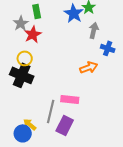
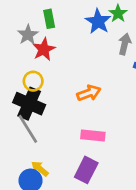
orange arrow: (89, 67) -> (89, 93), moved
gray line: (51, 111) -> (28, 129), moved, turned -45

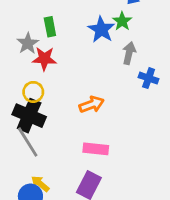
red star: (44, 49) -> (44, 59), turned 30

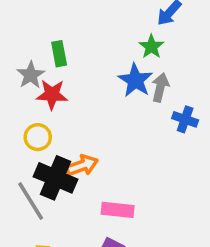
blue star: (101, 29) -> (135, 80), moved
orange arrow: (92, 104) -> (82, 165), moved
black cross: (29, 116) -> (55, 178), moved

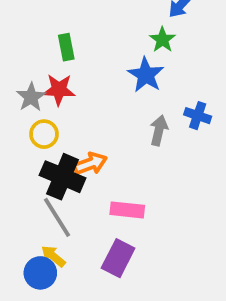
gray star: (31, 75) -> (31, 97), moved
gray arrow: (160, 87) -> (159, 130), moved
gray line: (31, 201) -> (57, 217), moved

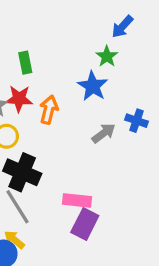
gray arrow: (159, 130) -> (104, 133), turned 40
orange arrow: (90, 164) -> (49, 110), moved, turned -56
purple rectangle: (118, 258) -> (85, 224), moved

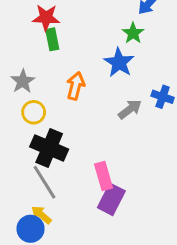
red star: (19, 99) -> (46, 18), moved
pink rectangle: (77, 200) -> (104, 176), turned 68

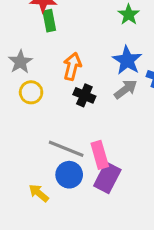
blue star: (119, 63) -> (127, 60), moved
black cross: (49, 148) -> (84, 95), moved, size x0.6
gray line: (44, 182) -> (66, 149), moved, turned -36
blue circle: (31, 229) -> (69, 175), moved

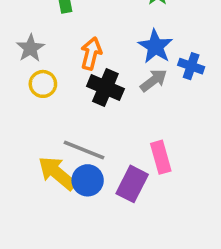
black cross: (84, 95) -> (105, 88), size x1.4
pink rectangle: (100, 155) -> (161, 157), moved
yellow arrow: (39, 193) -> (57, 173), moved, size x1.6

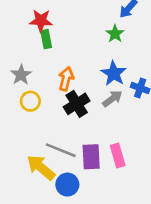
black cross: (105, 88) -> (77, 104), turned 35
blue circle: (88, 180) -> (67, 185), moved
purple rectangle: (132, 184) -> (91, 157), moved, turned -30

